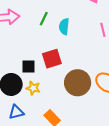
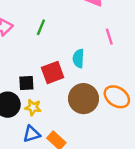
cyan semicircle: (64, 27) -> (78, 58), moved
blue triangle: (16, 112) -> (32, 134), moved

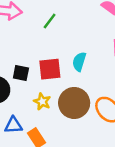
yellow star: (33, 107) -> (42, 102), moved

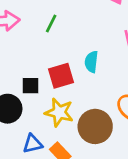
yellow star: (42, 102) -> (59, 112), size x1.5
brown circle: (74, 103) -> (95, 126), moved

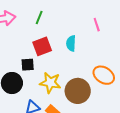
red square: (61, 76) -> (42, 46), moved

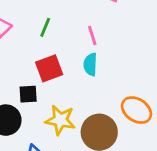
pink line: (97, 25) -> (92, 35), moved

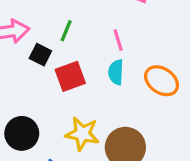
black square: (28, 94) -> (40, 55), moved, turned 30
orange ellipse: (136, 110) -> (162, 81), moved

